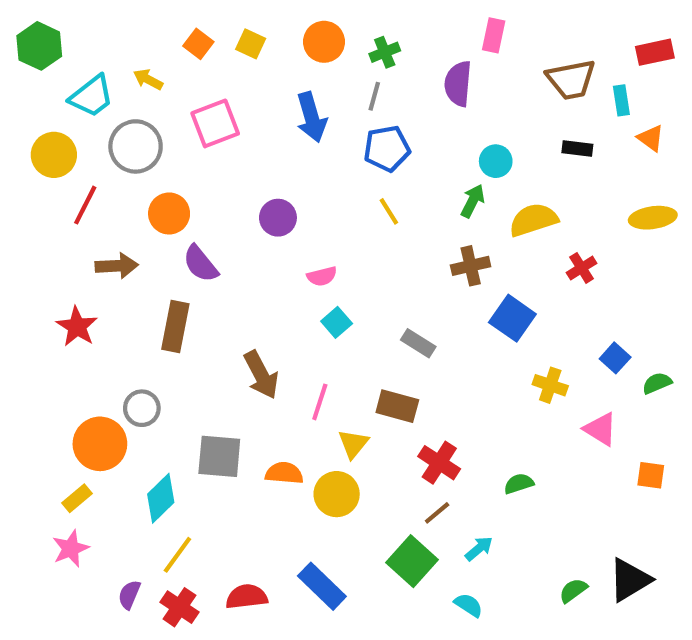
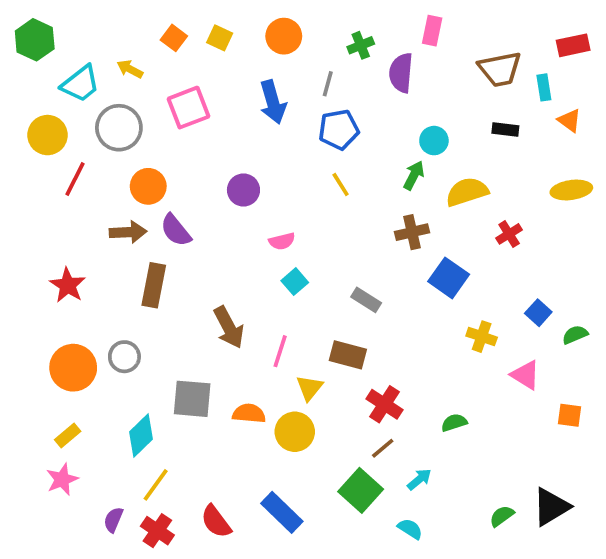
green cross: (385, 52) -> (361, 45), moved
brown arrow: (117, 266) -> (128, 232), moved
orange circle: (100, 444) -> (73, 368), moved
red semicircle: (247, 597) -> (216, 522), turned -120

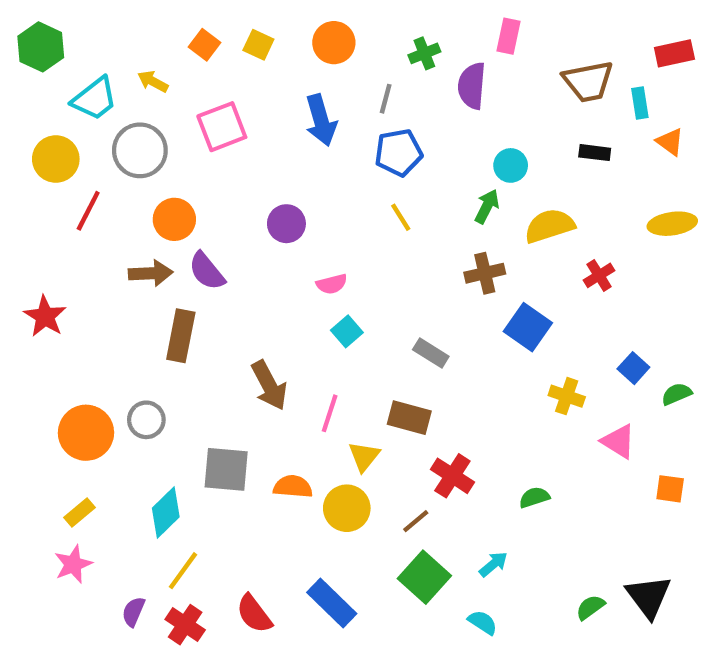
red star: (68, 285) -> (45, 316), moved
brown line: (383, 448) -> (416, 521), moved
black triangle: (551, 507) -> (649, 597), turned -36

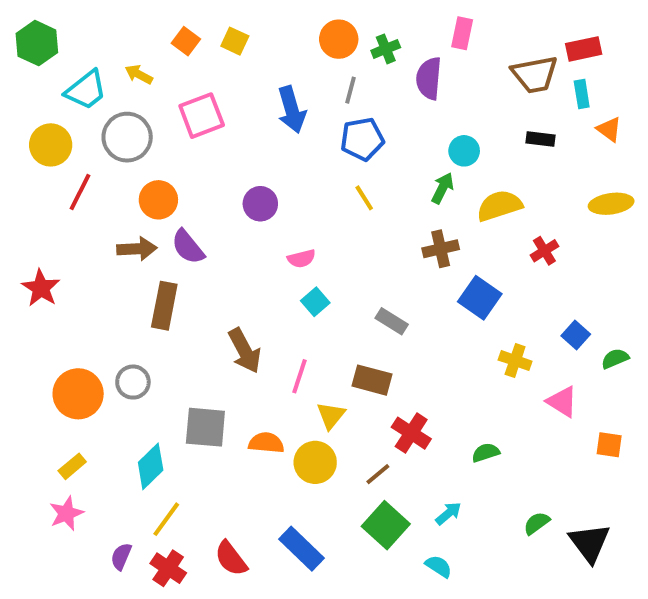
orange circle: (334, 43) -> (339, 39), moved
red rectangle: (674, 53) -> (584, 49), moved
green semicircle: (590, 607) -> (537, 523), moved

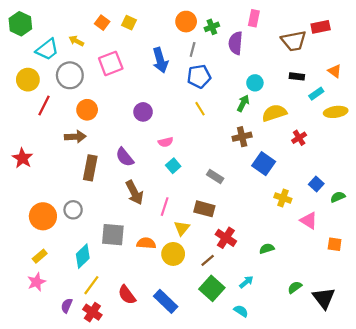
cyan rectangle: (582, 94) -> (316, 94), moved, turned 64
purple semicircle: (188, 247) -> (125, 157), moved
red semicircle: (231, 558) -> (127, 295), moved

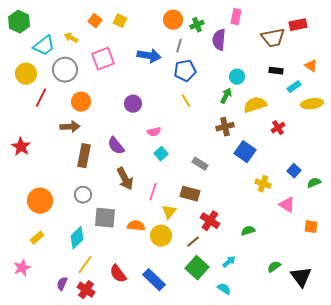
blue arrow: (160, 60) -> (149, 56), turned -65
gray circle: (73, 210) -> (83, 195), moved
pink star: (36, 282) -> (22, 268), moved

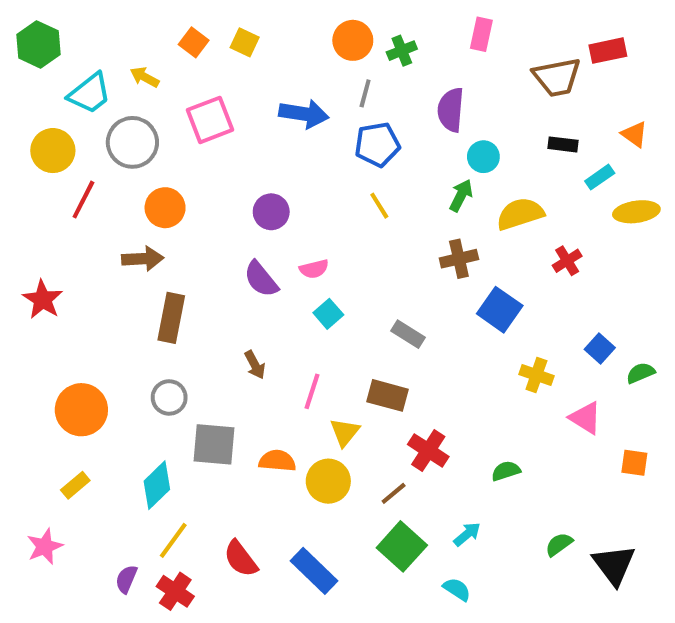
purple semicircle: (219, 40) -> (451, 110), moved
purple semicircle: (116, 146) -> (261, 279), moved
brown arrow: (125, 179) -> (255, 365), size x0.6

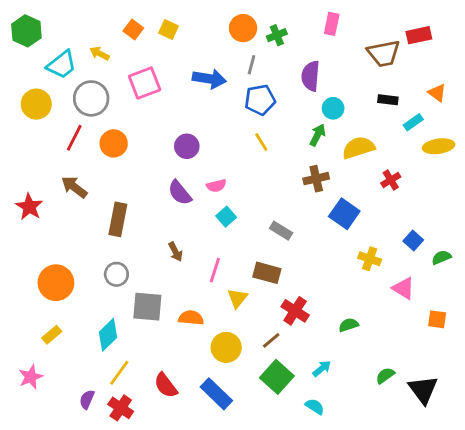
red line: (83, 200) -> (74, 138), moved
brown arrow: (143, 259) -> (74, 187), moved, turned -140
yellow circle: (328, 481) -> (226, 347), moved

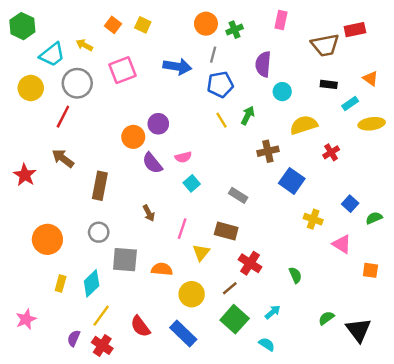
green arrow: (318, 135) -> (248, 115), moved
orange circle: (114, 143) -> (133, 137), moved
green semicircle: (349, 325) -> (295, 275), turned 84
yellow rectangle: (52, 335) -> (61, 283), moved, turned -35

